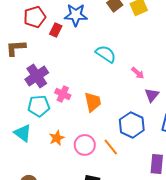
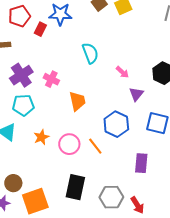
cyan semicircle: (106, 54) -> (90, 53), turned 35
pink cross: (63, 94) -> (51, 79), moved

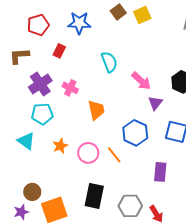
red rectangle: (40, 29) -> (59, 51), moved
pink arrow: (122, 72) -> (141, 81), size x1.5

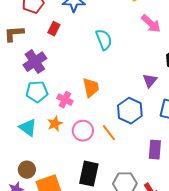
pink arrow: (141, 81) -> (151, 24), moved
pink cross: (70, 88) -> (65, 100), moved
cyan triangle: (26, 141) -> (28, 128), moved

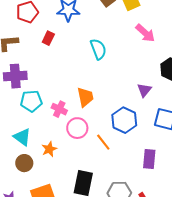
purple cross: (35, 62) -> (15, 76), moved, turned 30
orange star: (55, 124) -> (49, 149), moved
pink circle: (83, 131) -> (77, 128), moved
brown circle: (27, 170) -> (24, 163), moved

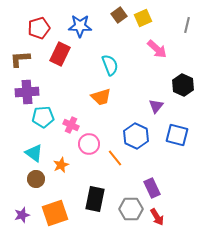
red rectangle: (48, 38) -> (60, 54), size x1.6
orange trapezoid: (85, 97) -> (101, 97), moved, turned 85
purple rectangle: (149, 159) -> (152, 188), moved, turned -30

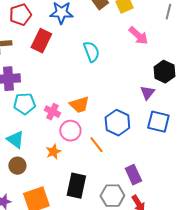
orange trapezoid: (101, 97) -> (79, 105), moved
purple triangle: (156, 106) -> (147, 93), moved
orange star: (61, 165) -> (53, 152), moved

